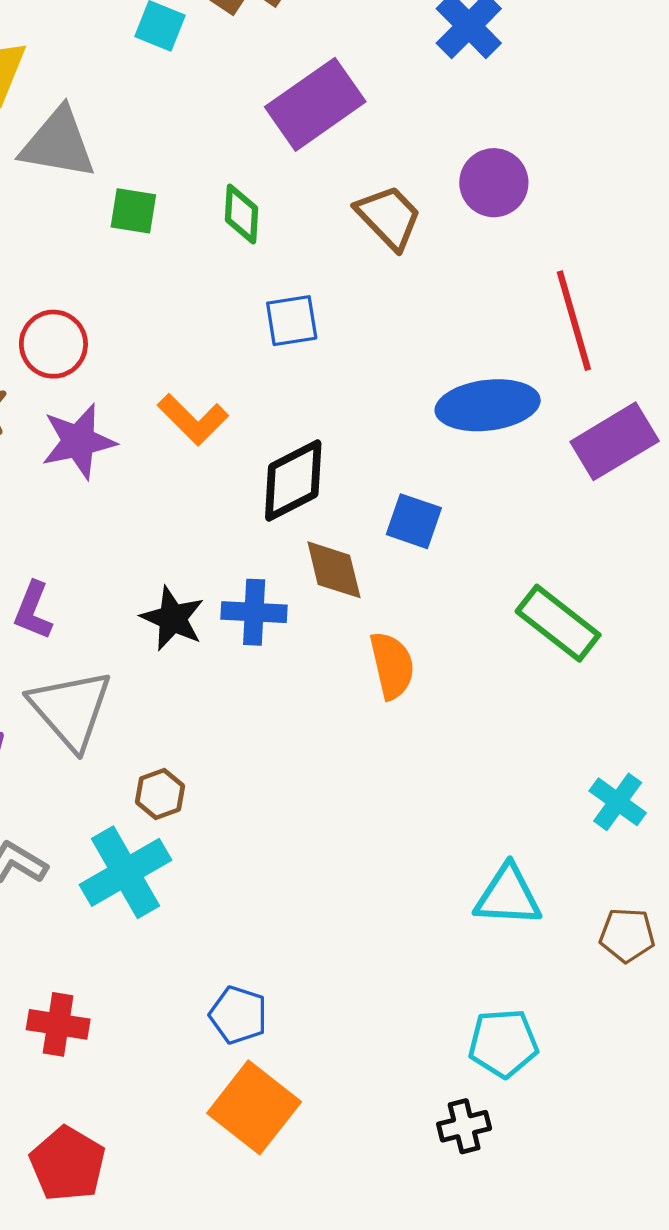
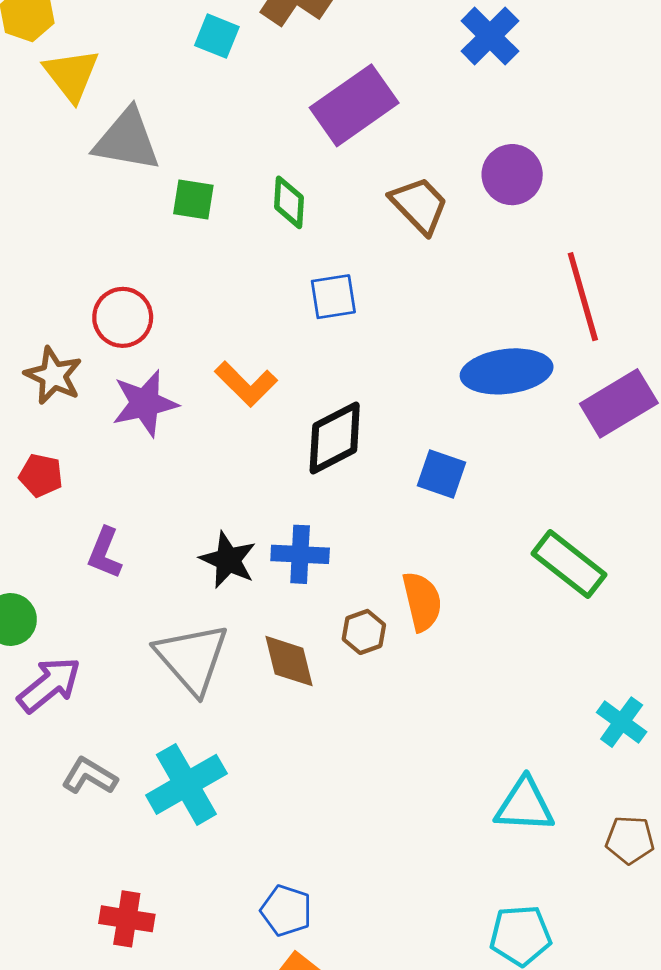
brown diamond: (334, 570) -> (289, 661), moved
gray triangle: (71, 709) -> (192, 658), moved
brown hexagon: (160, 794) -> (364, 632), moved

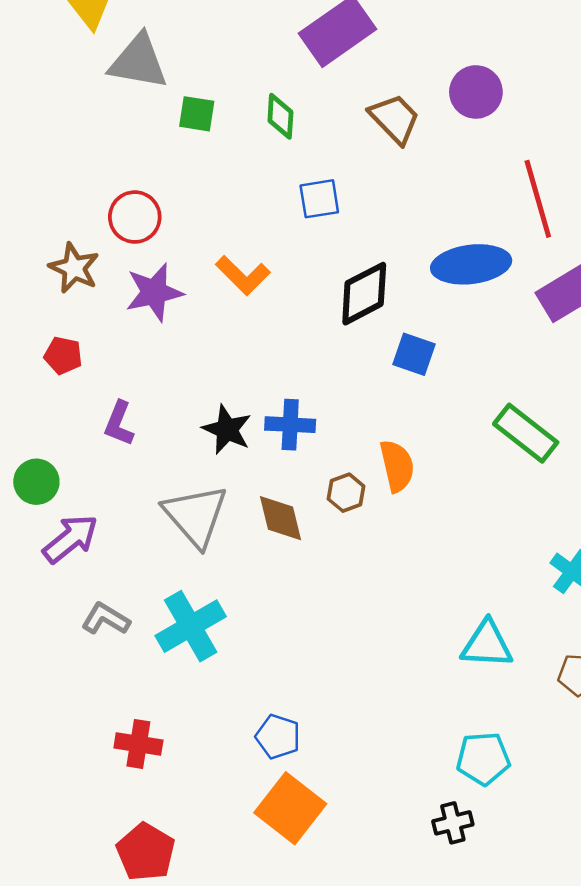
black diamond: (335, 438) -> (364, 294), moved

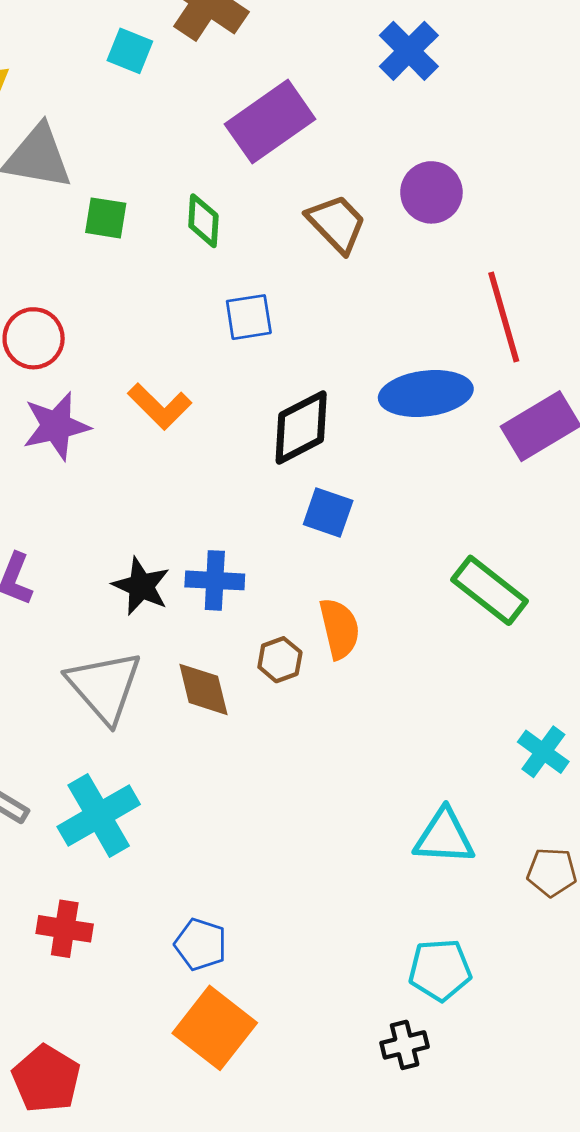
blue square: (414, 354) -> (328, 512), moved
red cross: (138, 744) -> (65, 929), moved

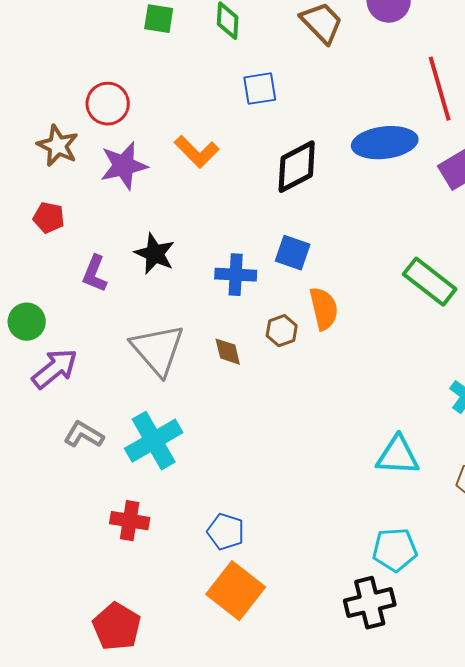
blue square: (328, 512) -> (293, 253), moved
black star: (141, 586) -> (155, 254), moved
brown diamond: (203, 689) -> (228, 352), size x0.7
black cross: (405, 1045) -> (370, 603), size x1.5

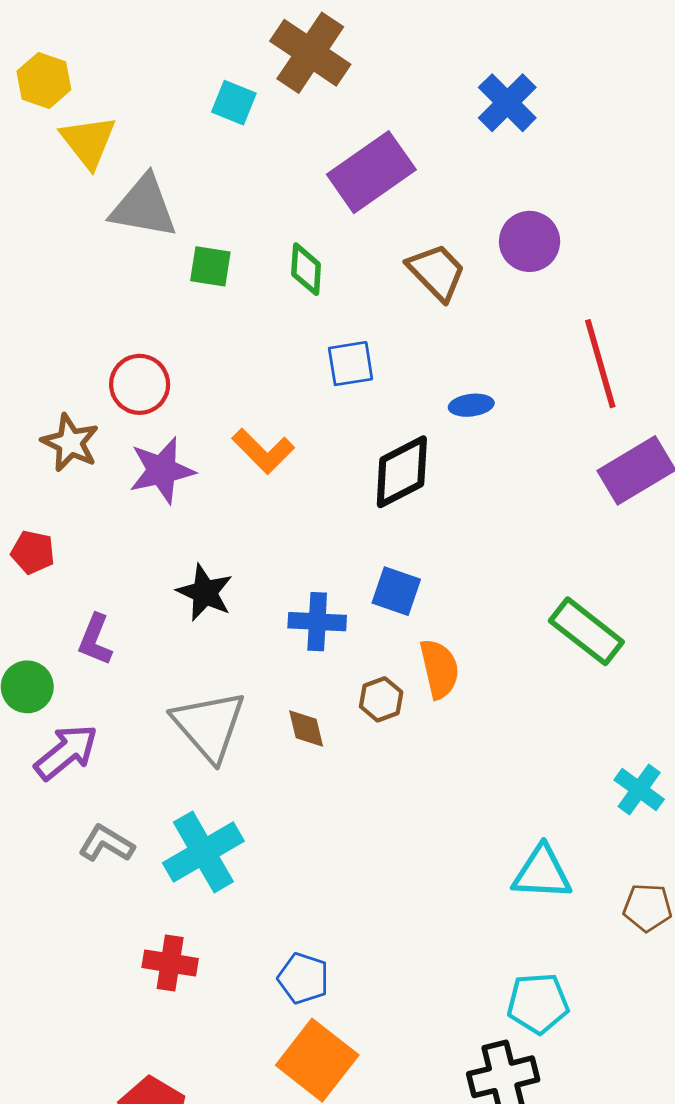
blue ellipse: (385, 143) -> (471, 405), moved, size x0.5
red pentagon: (49, 218) -> (33, 552), moved
purple L-shape: (95, 274) -> (95, 640), moved

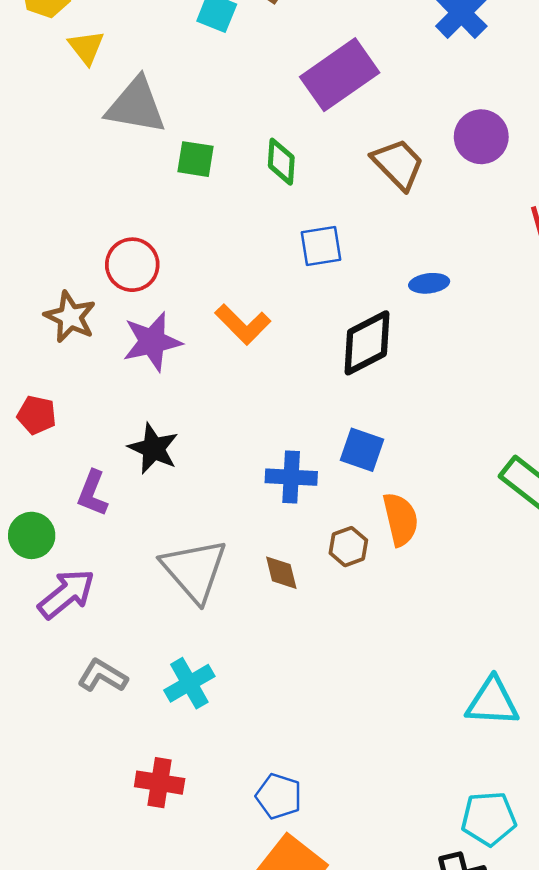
yellow triangle: (88, 142) -> (86, 47), size x0.7
black star: (205, 593) -> (153, 448), moved
cyan cross: (203, 852) -> (189, 683), size x0.7

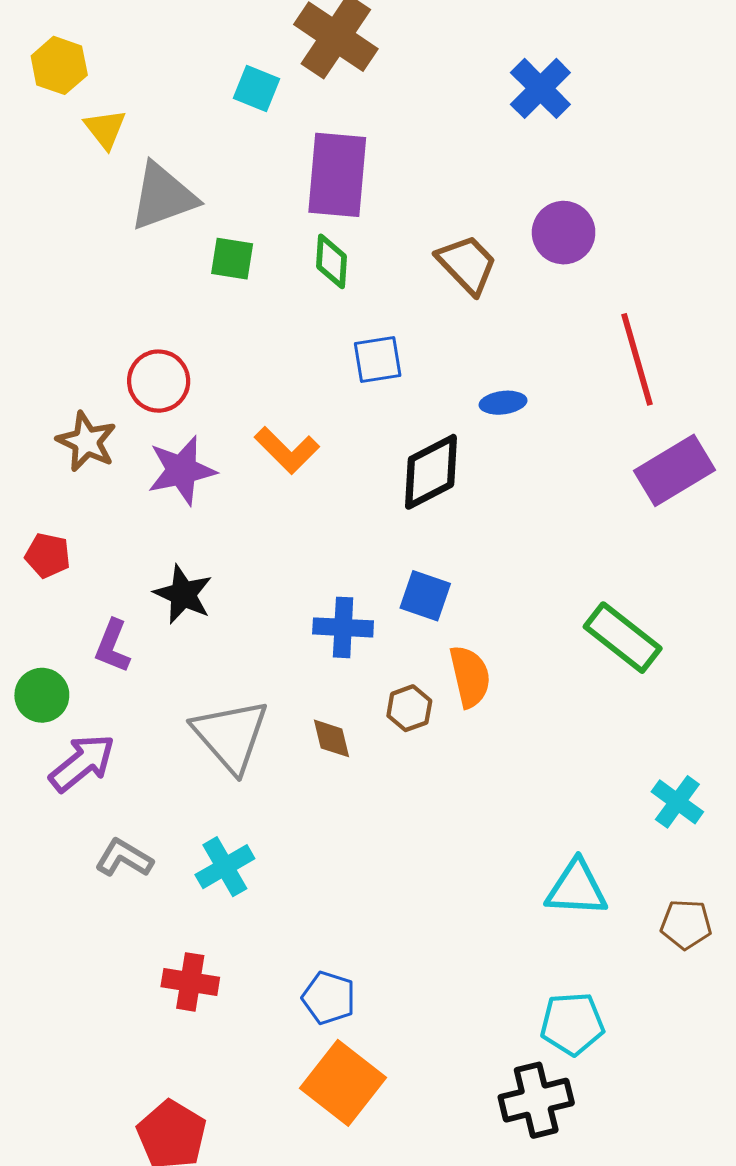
purple rectangle: (340, 75) -> (337, 175), moved, turned -50
gray triangle: (136, 106) -> (163, 197), turned -30

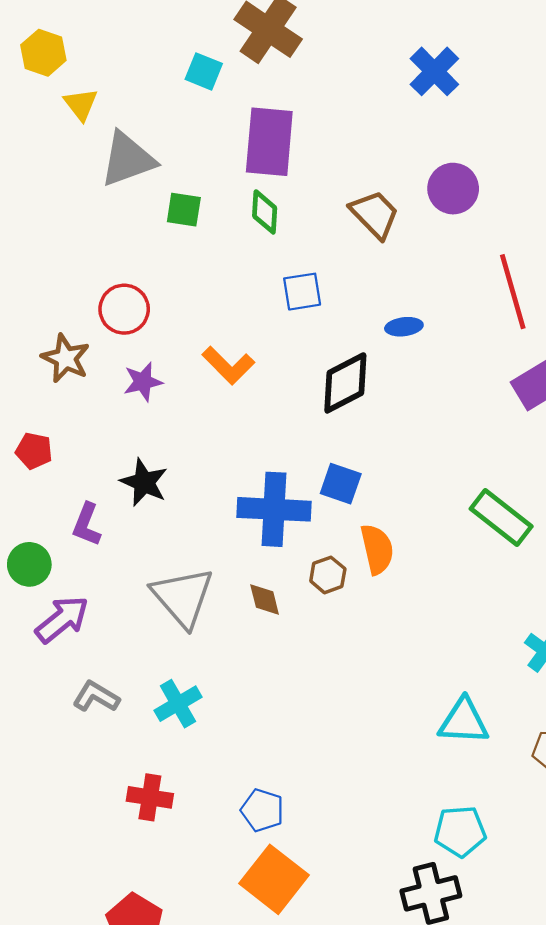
purple star: (182, 470) -> (143, 382), size x0.7
blue cross: (343, 627) -> (274, 509), size x1.5

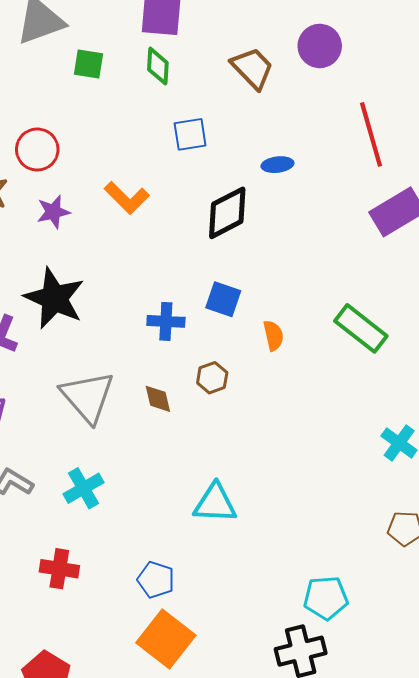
black star: (144, 482) -> (54, 298), size x1.5
blue cross: (274, 509) -> (166, 321), size x0.6
orange semicircle: (377, 549) -> (273, 335), moved, size x0.7
cyan triangle: (464, 721) -> (215, 503), moved

